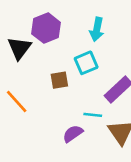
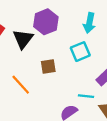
brown square: (59, 80) -> (48, 66), moved

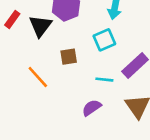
cyan line: (86, 96) -> (104, 80), moved

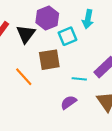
cyan square: (104, 40) -> (68, 36), moved
brown square: (69, 57) -> (49, 60), size x1.5

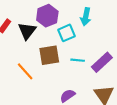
cyan line: (79, 79) -> (78, 60), moved

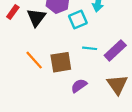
brown square: (49, 55) -> (61, 62), moved

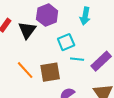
cyan square: (78, 20) -> (66, 42), moved

